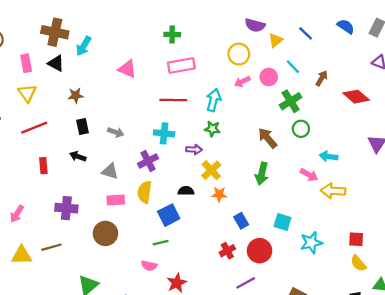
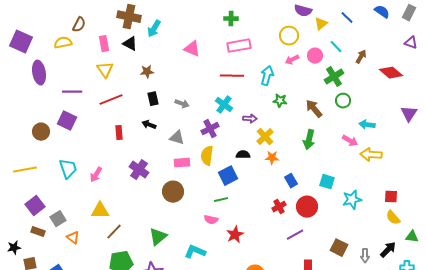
green star: (212, 129) -> (280, 101), moved
cyan cross: (164, 133) -> (224, 105), turned 30
purple cross: (66, 208) -> (139, 170), turned 30
brown line: (51, 247) -> (114, 232), moved, turned -30

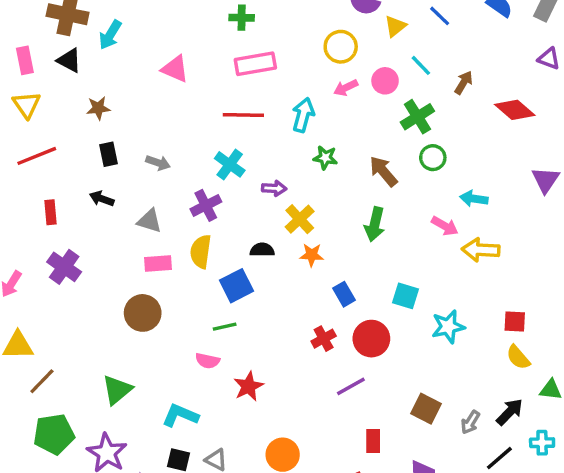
purple cross: (139, 170) -> (64, 267), moved
gray arrow: (365, 256) -> (470, 422), turned 32

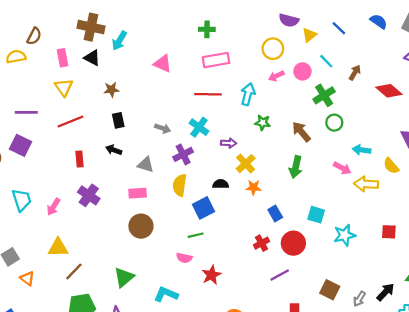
gray arrow: (158, 163) -> (163, 128), moved
pink rectangle: (158, 263) -> (138, 193), moved
yellow semicircle: (518, 357) -> (391, 166), moved

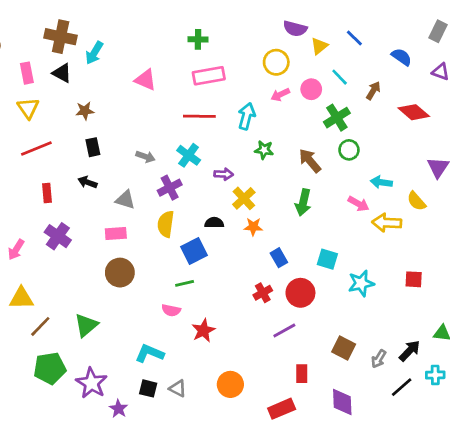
blue semicircle: (379, 21) -> (402, 57), moved
green triangle: (124, 277) -> (86, 325), moved

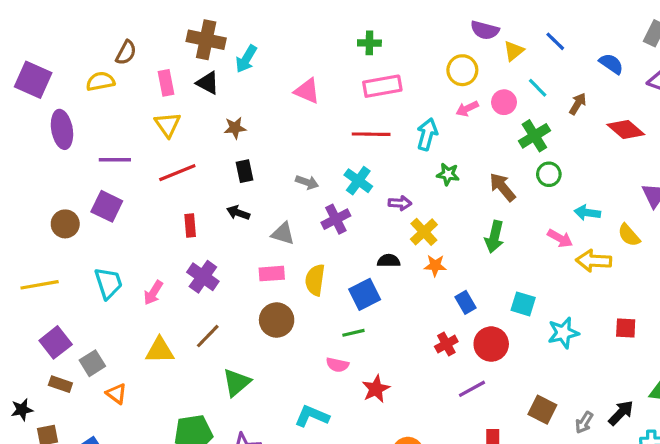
yellow semicircle: (166, 224) -> (315, 280), moved
brown line: (40, 326) -> (208, 336), moved

